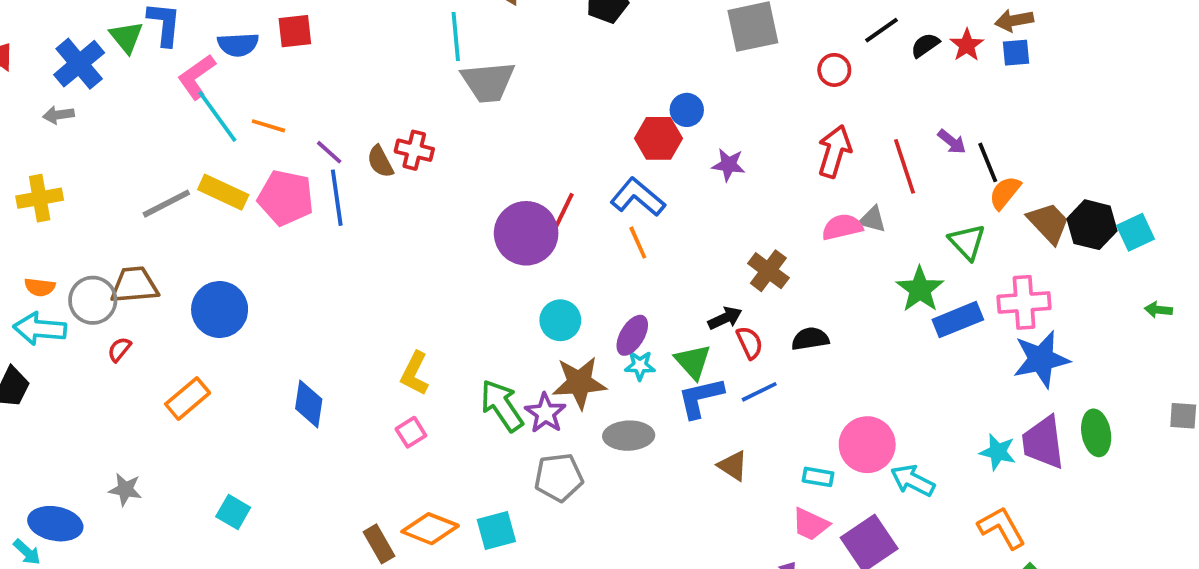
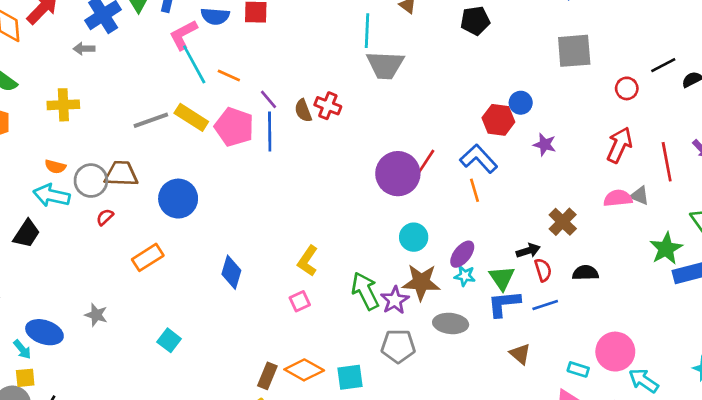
brown rectangle: (379, 544) -> (267, 376), turned 45

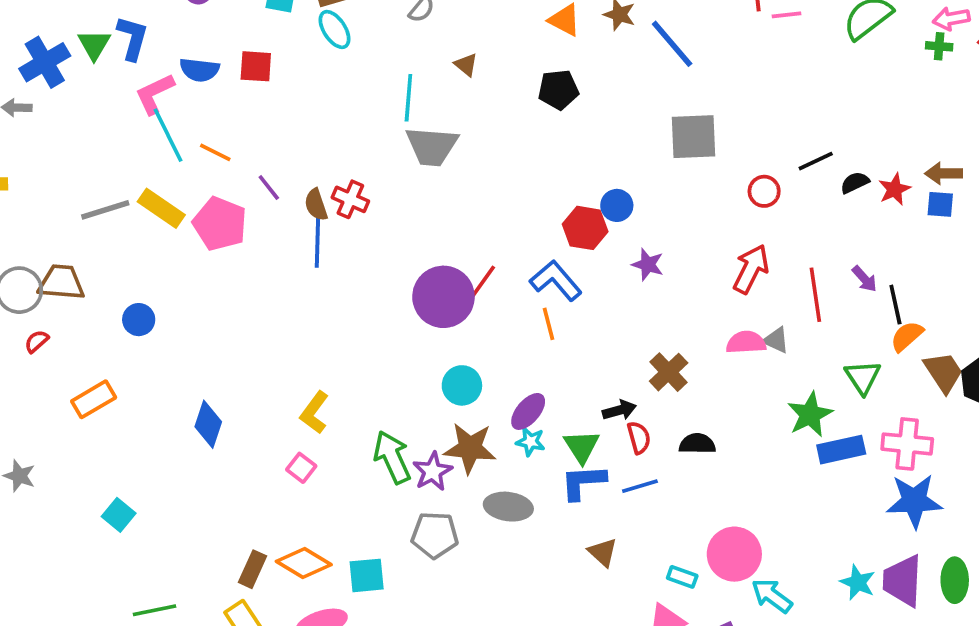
blue line: (270, 132) -> (317, 240), moved
blue circle: (178, 199) -> (139, 320), size x0.6
pink square: (300, 301) -> (301, 468), turned -30

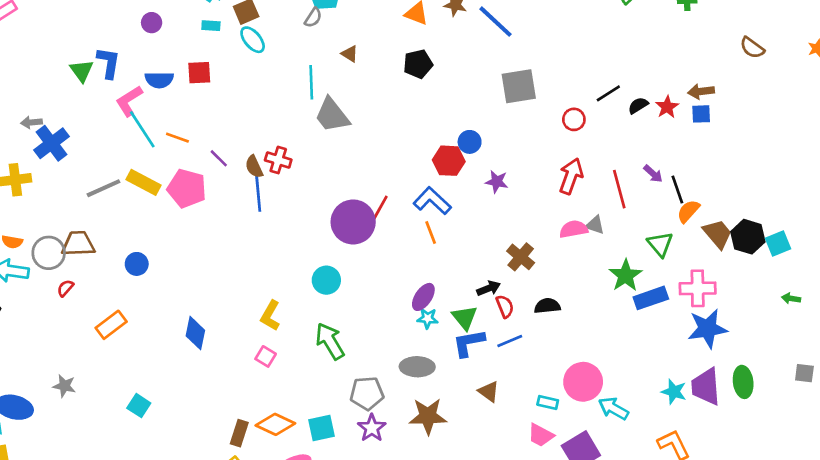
blue cross: (45, 62) -> (52, 143), moved
gray trapezoid: (432, 146) -> (332, 115), turned 54
cyan circle: (462, 385) -> (326, 280), moved
brown star: (470, 448) -> (428, 416), moved
purple star: (433, 471) -> (372, 428), moved

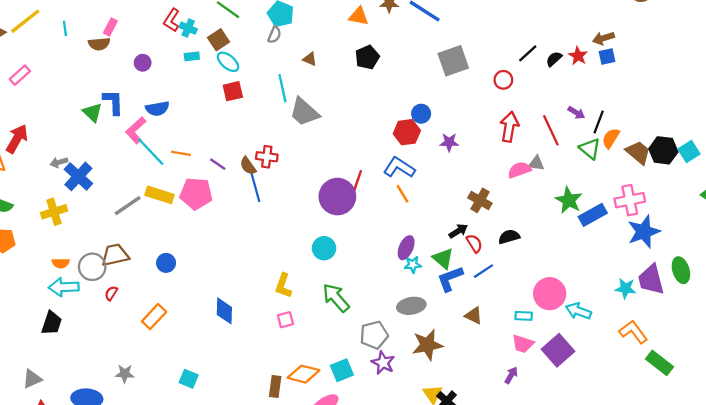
red square: (199, 73) -> (233, 91), moved
black line: (677, 189) -> (599, 122), turned 50
green triangle: (660, 244) -> (590, 149), moved
pink square: (266, 356) -> (285, 320), turned -35

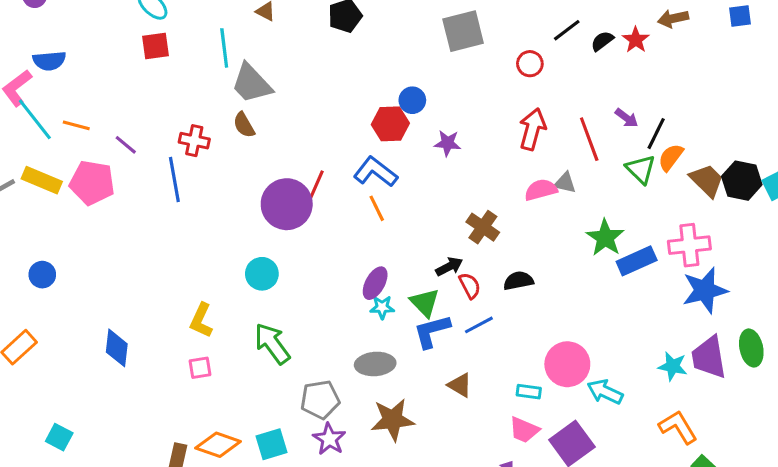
blue square: (607, 57) -> (740, 16), moved
brown semicircle: (248, 166) -> (244, 125), moved

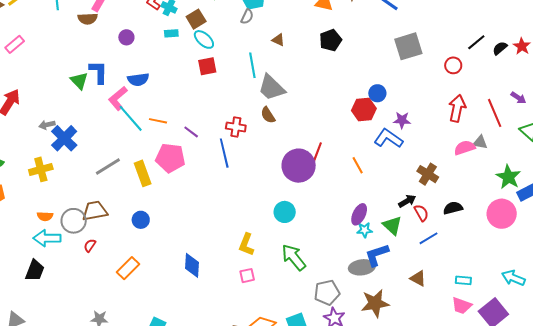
blue L-shape: (375, 172) -> (388, 138), moved
yellow rectangle: (42, 180) -> (143, 173), moved, turned 50
blue L-shape: (432, 331) -> (377, 255), moved
pink circle: (567, 364) -> (502, 214), moved

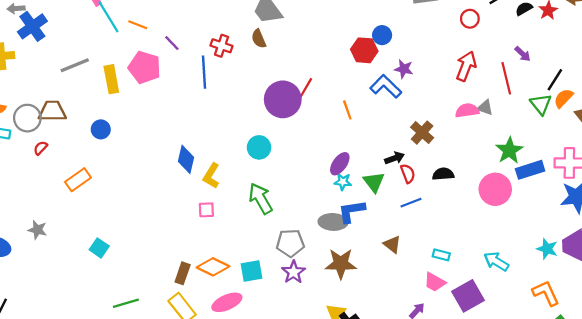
purple arrow: (518, 98) -> (523, 54), moved
blue diamond: (192, 265) -> (186, 159), moved

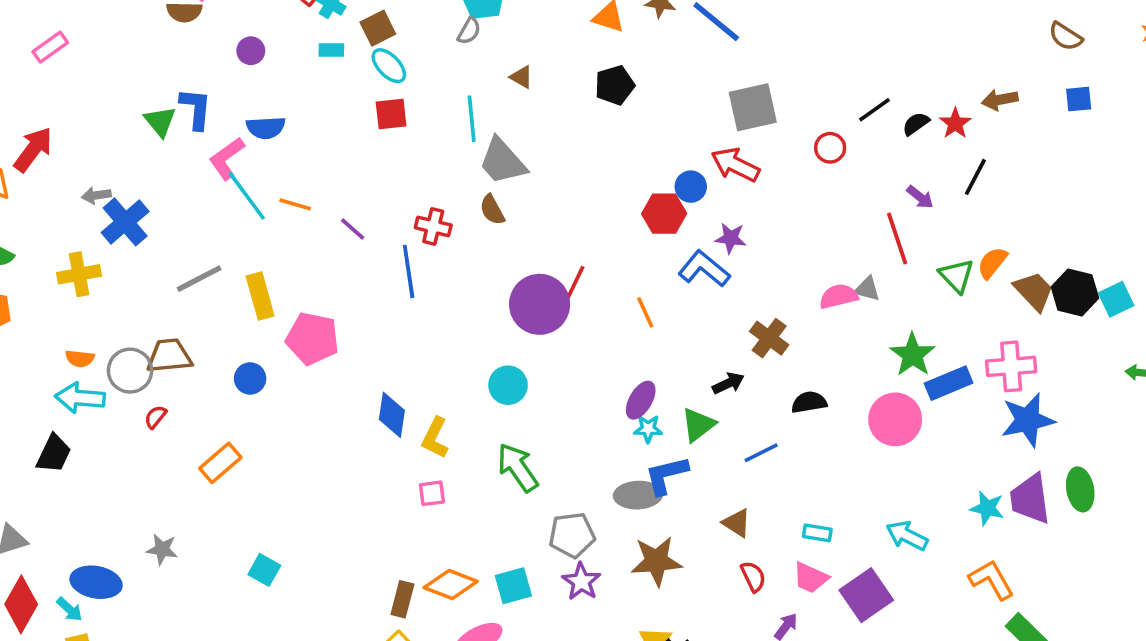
red arrow: (466, 66) -> (735, 165), moved, turned -80
pink pentagon: (144, 67) -> (312, 339), moved
black line: (555, 80) -> (975, 177), moved
red semicircle: (408, 174) -> (753, 576), moved
green triangle: (374, 182) -> (698, 425), turned 35

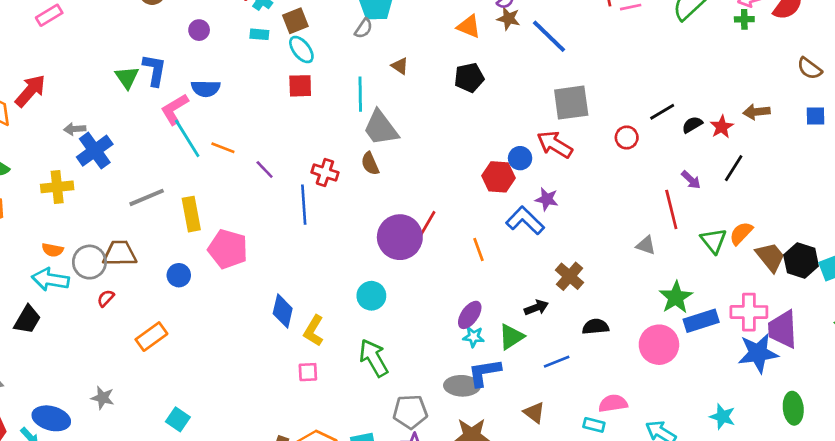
pink semicircle: (839, 296) -> (613, 403), moved
purple trapezoid: (1030, 499) -> (783, 329), moved

